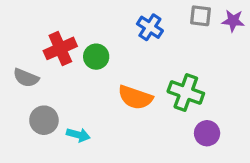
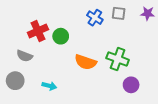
gray square: (200, 16) -> (119, 13), moved
gray semicircle: (26, 78) -> (24, 56), moved
gray circle: (44, 120) -> (15, 81), moved

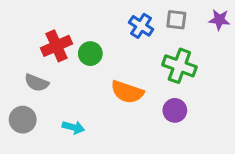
green cross: (118, 59) -> (179, 66), moved
purple circle: (131, 85) -> (175, 110), moved

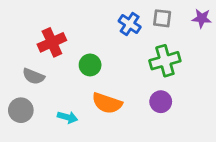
green circle: (90, 54) -> (90, 65), moved
green cross: (179, 66) -> (165, 61), turned -36
orange semicircle: (127, 92) -> (107, 103), moved

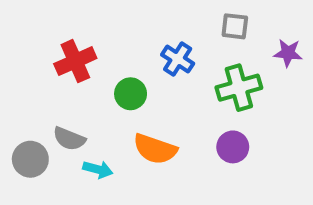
purple star: (202, 18) -> (288, 53), moved
blue cross: (130, 24) -> (178, 59), moved
gray semicircle: (34, 76) -> (69, 139), moved

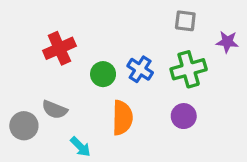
blue cross: (178, 59) -> (140, 69), moved
orange semicircle: (155, 149) -> (122, 118), turned -108
cyan arrow: (98, 169) -> (80, 147), moved, turned 30

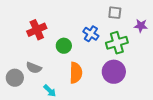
blue cross: (140, 69) -> (91, 34), moved
purple circle: (184, 116) -> (114, 72), size x1.5

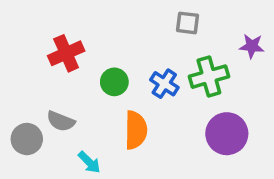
gray square: (115, 13) -> (188, 23), moved
blue cross: (91, 34) -> (164, 84), moved
purple circle: (114, 72) -> (227, 134), moved

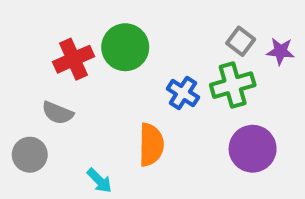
gray square: (188, 23) -> (241, 41), moved, turned 30
green circle: (114, 82) -> (125, 47), moved, size x1.5
gray semicircle: (61, 121) -> (58, 113), moved

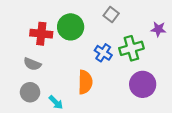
gray square: (241, 41) -> (111, 15), moved
red cross: (74, 59) -> (41, 34), turned 30
gray circle: (30, 155) -> (30, 92), moved

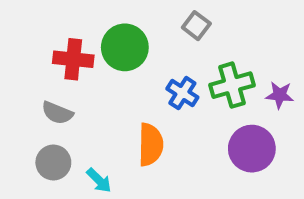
purple star: (158, 29) -> (280, 95), moved

